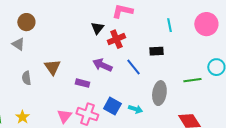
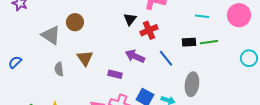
brown circle: (26, 22) -> (75, 22), moved
cyan line: (169, 25) -> (202, 16), turned -72
gray triangle: (18, 44) -> (51, 35), size x1.5
green line: (192, 80) -> (209, 42), moved

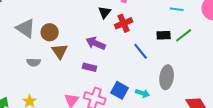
brown circle: (75, 22) -> (50, 32), moved
green line: (209, 42) -> (184, 35), turned -30
purple arrow: (135, 56) -> (96, 43), moved
gray semicircle: (59, 69) -> (34, 62), turned -80

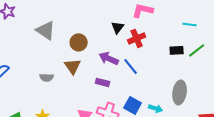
gray triangle: (26, 28) -> (46, 30), moved
brown circle: (50, 32) -> (79, 42), moved
blue line: (141, 51) -> (131, 66), moved

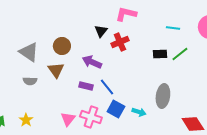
gray triangle: (46, 30) -> (29, 52), moved
blue line: (131, 66) -> (107, 87), moved

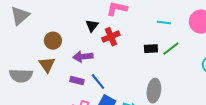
gray triangle: (29, 52) -> (20, 16), moved, turned 45
purple arrow: (92, 62) -> (83, 57), turned -30
gray semicircle: (30, 81) -> (21, 76), size x1.6

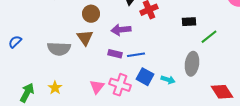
green line: (171, 49) -> (209, 37), moved
blue line: (98, 82) -> (136, 55), turned -60

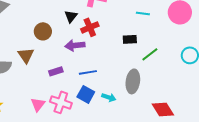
brown circle: (91, 14) -> (43, 31), moved
purple arrow: (121, 30) -> (75, 45), moved
purple rectangle: (115, 54) -> (56, 71), turned -32
blue line: (136, 55) -> (88, 72), moved

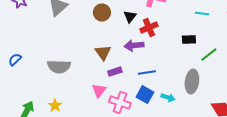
brown circle: (43, 31) -> (102, 13), moved
brown triangle: (26, 55) -> (103, 53), moved
pink triangle: (38, 104) -> (99, 91), moved

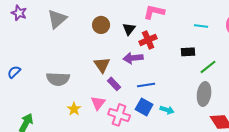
purple rectangle: (115, 72) -> (114, 84), turned 64
gray ellipse: (192, 82) -> (204, 94), moved
yellow star: (55, 106) -> (74, 109), moved

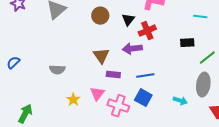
gray semicircle: (58, 79) -> (57, 70), size x0.7
purple rectangle: (114, 84) -> (113, 75), turned -40
cyan arrow: (167, 110) -> (180, 101), moved

